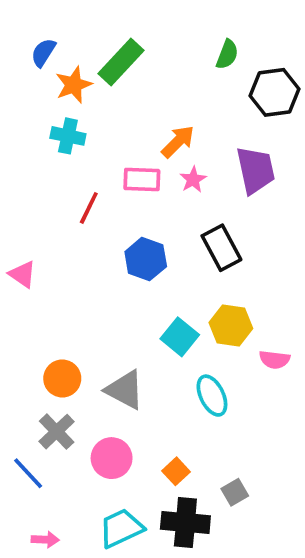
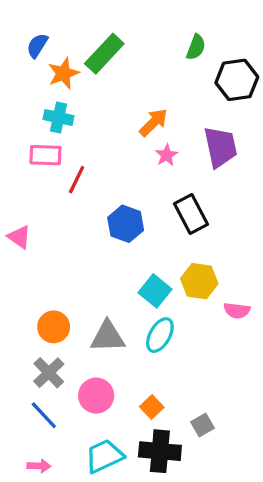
pink rectangle: (142, 180) -> (45, 155), moved
gray triangle: (125, 390) -> (108, 337), turned -30
cyan ellipse: (212, 396) -> (160, 335), moved, turned 56
blue line: (28, 473) -> (44, 415), moved

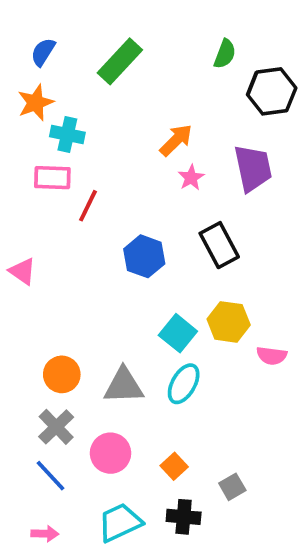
orange star: (63, 73) -> (36, 103), moved
black cross: (160, 451) -> (184, 517), size x0.7

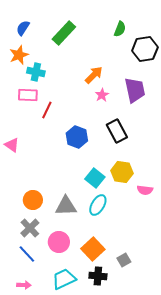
orange square: (174, 466) -> (93, 249), size x1.6

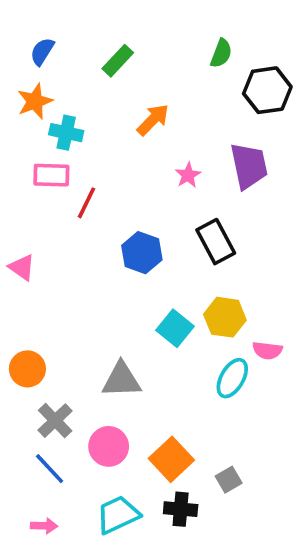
green rectangle: (64, 33) -> (118, 61), size x0.7
orange arrow: (94, 75) -> (153, 120), moved
orange circle: (33, 200) -> (27, 369), moved
cyan ellipse: (98, 205) -> (232, 378), moved

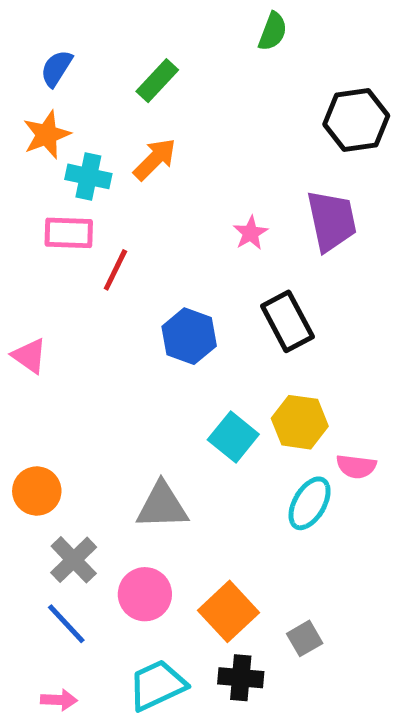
green semicircle: (221, 53) -> (273, 31), moved
orange arrow: (153, 120) -> (155, 159), moved

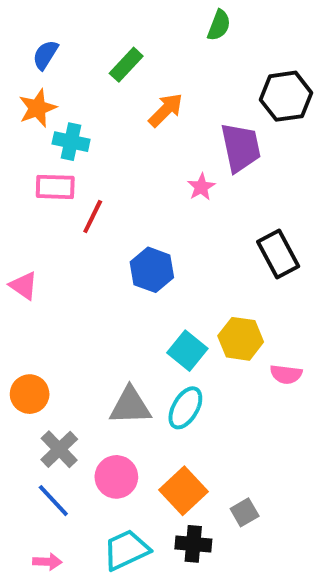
orange arrow: (155, 159) -> (166, 110), moved
purple trapezoid: (332, 221) -> (241, 148), moved
black rectangle: (287, 321) -> (278, 254), moved
cyan ellipse: (310, 503) -> (185, 408), moved

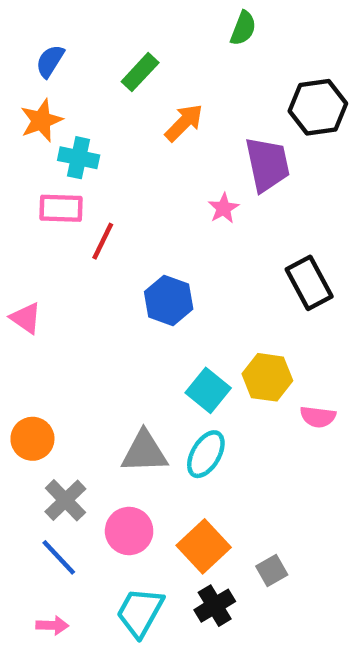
black cross: (193, 544) -> (215, 606), turned -36
cyan trapezoid: (126, 550) -> (140, 612), turned -36

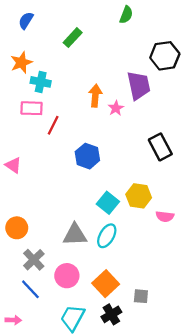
blue semicircle: (50, 61) -> (26, 20), moved
orange arrow: (184, 123) -> (95, 96), moved, turned -40
gray square: (272, 570) -> (141, 296), turned 35
pink arrow: (52, 625) -> (13, 320), moved

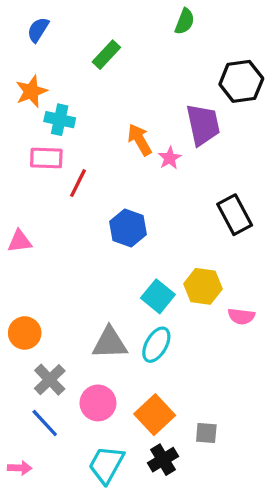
orange arrow: (95, 96) -> (140, 140), turned -35
pink triangle: (13, 165) -> (20, 241), turned -42

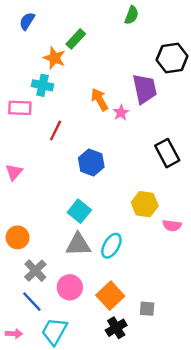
orange star: (31, 91) -> (54, 58), moved, turned -30
pink rectangle: (46, 158) -> (20, 108), moved
pink triangle: (20, 241) -> (14, 172), turned -42
cyan square: (158, 296) -> (79, 211), moved
cyan trapezoid: (106, 465) -> (54, 331), moved

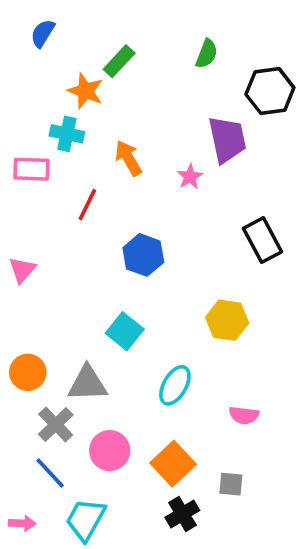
green semicircle: (132, 15) -> (207, 54), moved
orange arrow: (100, 100) -> (128, 158), moved
pink semicircle: (172, 226) -> (244, 415), moved
gray triangle: (78, 245) -> (87, 384), moved

